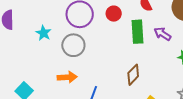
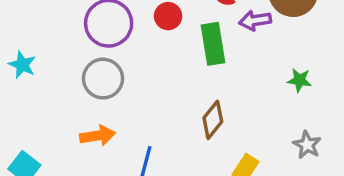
cyan star: (44, 33) -> (22, 65), moved
purple arrow: (163, 34) -> (255, 21), moved, turned -36

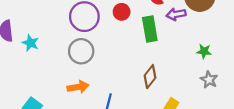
gray star: (307, 145) -> (209, 80), moved

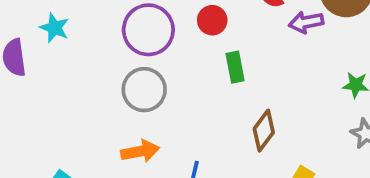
green rectangle: (150, 29) -> (235, 67), moved, size x0.7
cyan star: (31, 43) -> (54, 28), moved

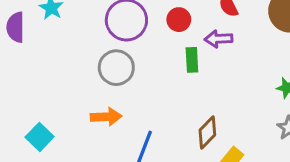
purple arrow: (306, 22) -> (218, 39), moved
brown diamond: (264, 131) -> (207, 133), moved

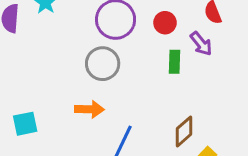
purple arrow: (218, 39) -> (201, 44), turned -130
cyan square: (40, 137) -> (25, 124), turned 30

